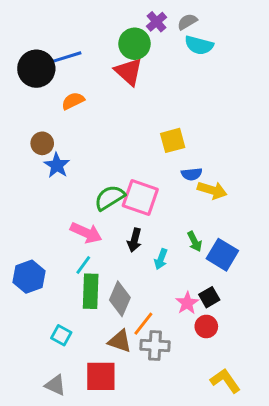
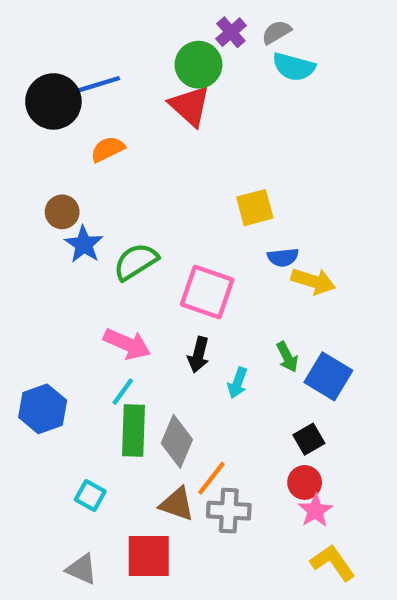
green semicircle: (110, 198) -> (136, 262), moved
pink star: (187, 303) -> (315, 511), moved

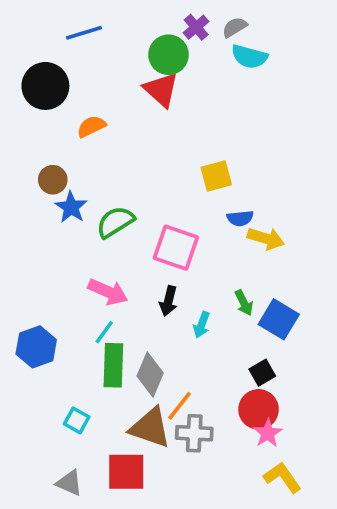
blue line: (99, 84) -> (84, 33), moved
red circle: (305, 482) -> (259, 409), size x1.4
brown triangle: (177, 504) -> (150, 428), size x1.4

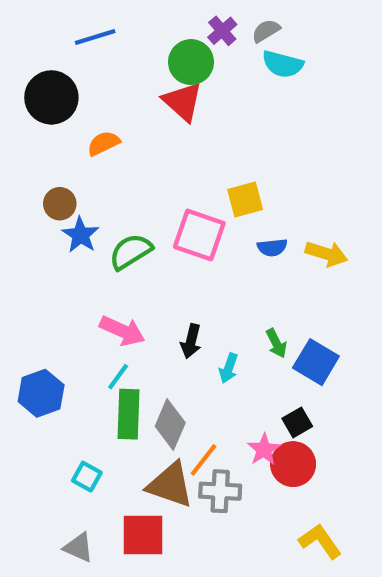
yellow arrow: (266, 238) -> (326, 254), moved
pink square: (176, 248) -> (199, 235), moved
pink star: (268, 433) -> (264, 449), moved

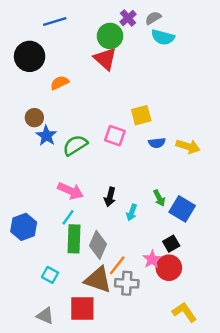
pink square: (199, 235) -> (115, 136), size x0.7

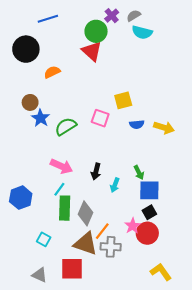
blue square: (182, 209) -> (149, 190), moved, turned -30

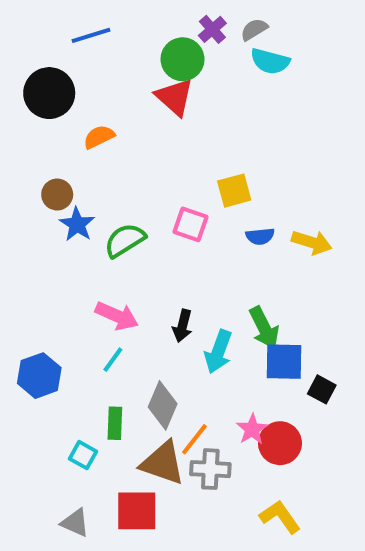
green arrow: (139, 172) -> (264, 328), size x1.5
cyan arrow: (115, 185) -> (218, 352), size x1.5
green rectangle: (65, 208) -> (115, 423), moved, size x0.7
black square: (149, 212) -> (322, 389), moved, turned -32
yellow L-shape: (161, 272) -> (280, 517), moved

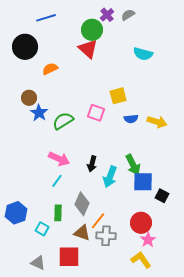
cyan semicircle: (270, 61) -> (143, 54), moved
blue hexagon: (39, 376) -> (16, 213), moved
pink star: (252, 429) -> (148, 240), moved
brown triangle: (163, 463) -> (82, 233), size x0.7

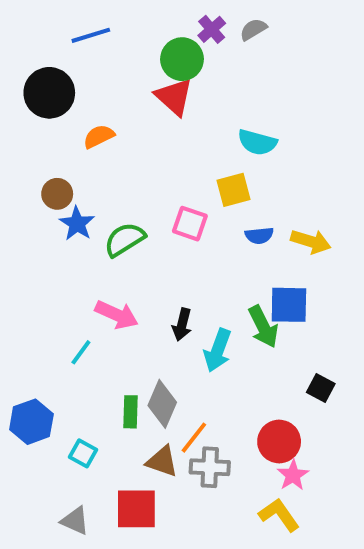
cyan semicircle: (143, 54) -> (257, 142), moved
cyan line: (57, 181) -> (81, 352), moved
blue square: (143, 182) -> (289, 305), moved
green rectangle: (58, 213) -> (130, 412), moved

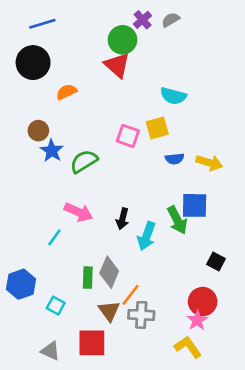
blue line: (91, 35) -> (42, 24), moved
pink square: (190, 224) -> (128, 136), moved
red circle: (279, 441) -> (203, 302), moved
brown triangle: (162, 461) -> (109, 311), turned 35

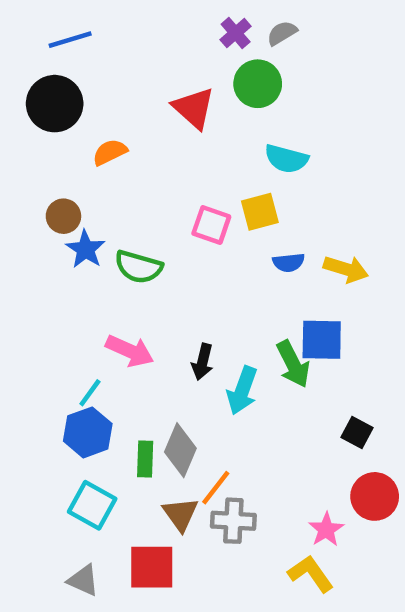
green circle: (122, 40) -> (258, 84), moved
green semicircle: (84, 161) -> (138, 267), turned -132
blue hexagon: (21, 284) -> (88, 432), moved
red circle: (203, 302) -> (375, 496), moved
cyan square: (56, 306) -> (92, 505), size x1.5

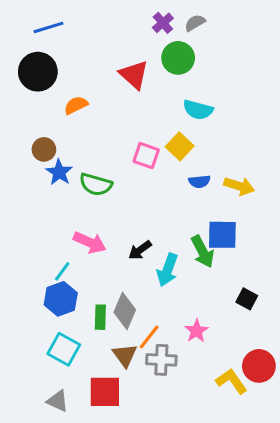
yellow square: (260, 212) -> (180, 146), turned -32
black arrow: (202, 362) -> (140, 250), turned 40
red circle: (375, 496) -> (259, 366), moved
pink star: (326, 530) -> (196, 331), moved
yellow L-shape: (311, 574) -> (231, 381), moved

